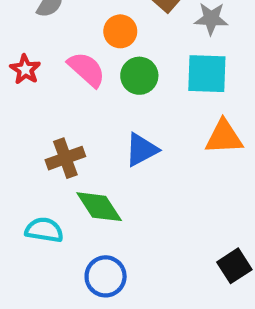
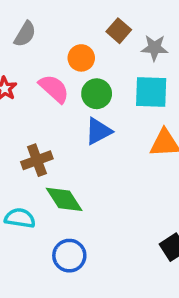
blue triangle: (141, 150) -> (98, 131), moved

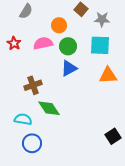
pink semicircle: (54, 89) -> (43, 43), turned -54
blue circle: (69, 256) -> (32, 143), moved

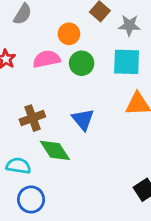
blue triangle: (69, 68) -> (83, 119), moved, turned -42

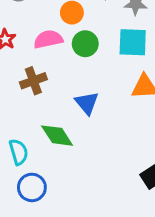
brown cross: (32, 118) -> (33, 81), moved
cyan semicircle: (18, 166) -> (19, 152), turned 65

